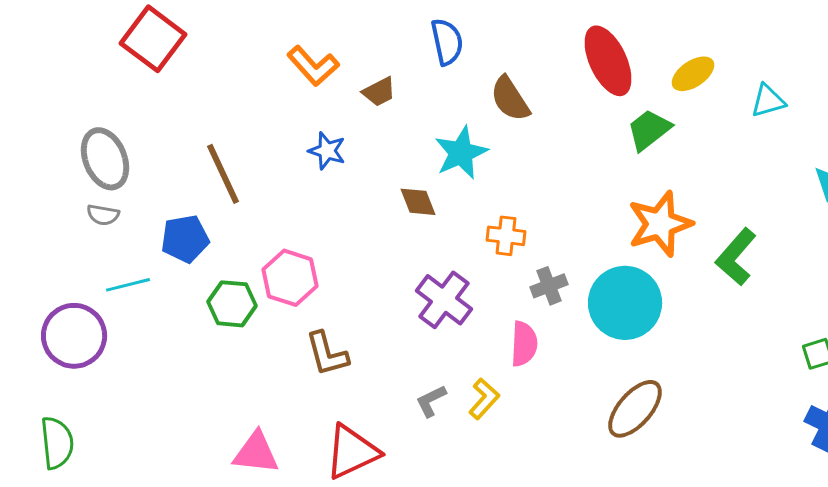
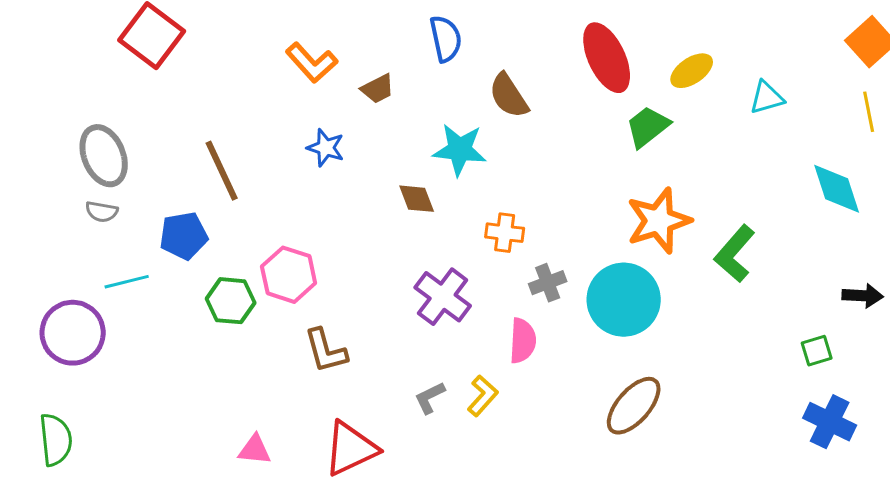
cyan star: (461, 153) -> (460, 150), turned 30
pink triangle: (256, 453) -> (255, 450), size x0.7

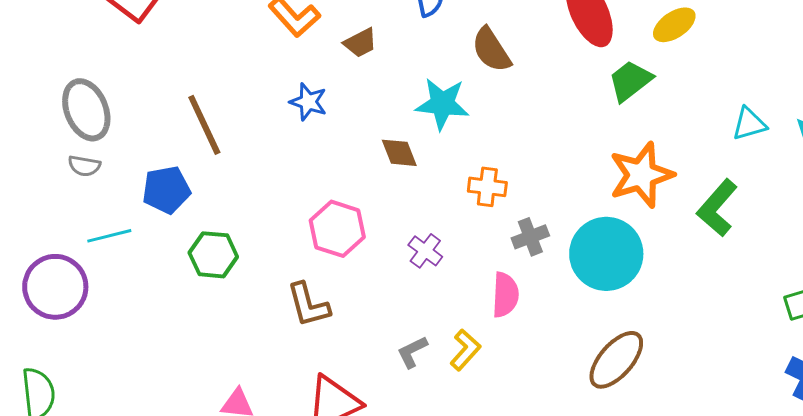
cyan triangle: (767, 98) -> (749, 124), moved
pink hexagon: (289, 275) -> (337, 229), moved
purple cross: (443, 297) -> (425, 251), size x0.6

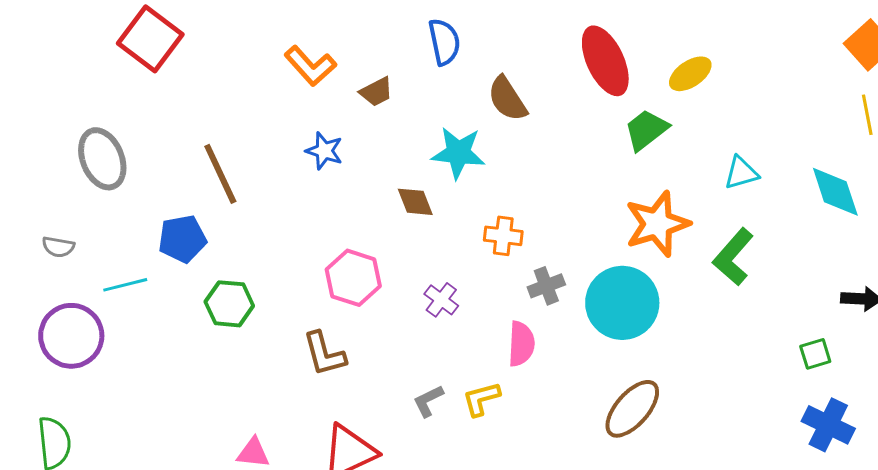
cyan triangle: (749, 124) -> (741, 173), moved
gray semicircle: (84, 166) -> (58, 247), moved
yellow L-shape: (465, 350) -> (481, 399), turned -147

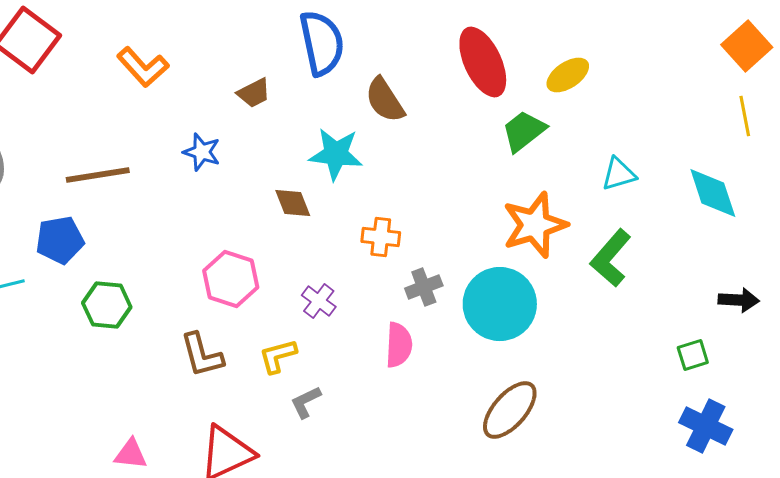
blue semicircle: (444, 42) -> (322, 43), size x1.4
orange L-shape: (310, 66) -> (143, 67), moved
brown line: (220, 174) -> (98, 175), turned -74
yellow L-shape: (481, 399) -> (278, 356), moved

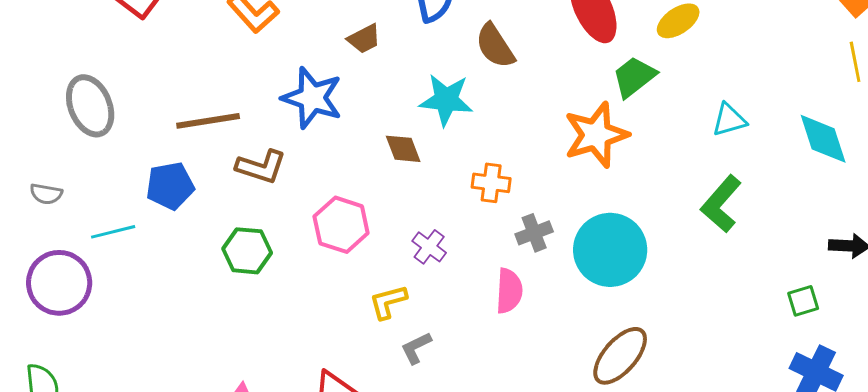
blue star: (202, 152) -> (312, 98), size x1.6
orange star: (535, 225) -> (596, 135), moved
green hexagon: (107, 305) -> (247, 251), moved
brown L-shape: (202, 355) -> (261, 167), moved, turned -57

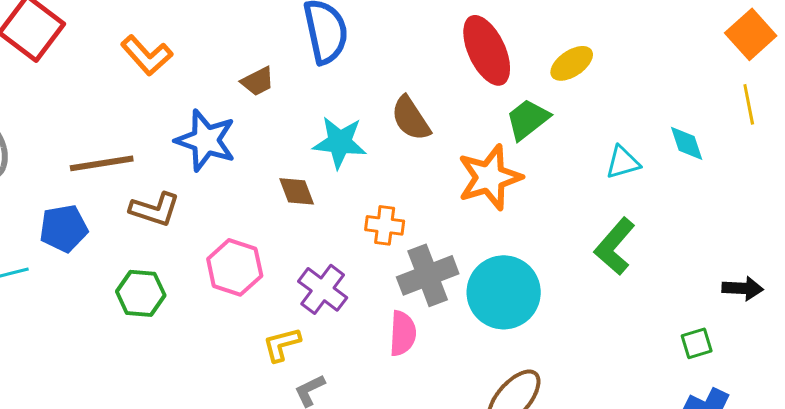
brown semicircle: (495, 46) -> (411, 118), moved
cyan diamond: (823, 139) -> (687, 143), moved, size x0.7
gray cross: (534, 233) -> (428, 275), size x1.6
purple cross: (429, 247) -> (323, 289), size x1.4

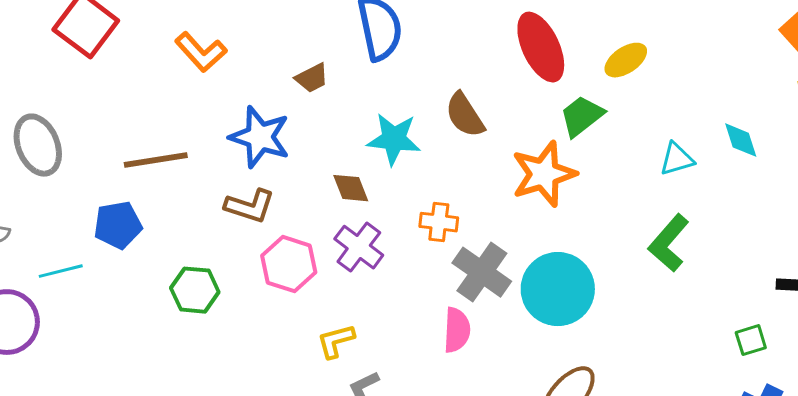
brown L-shape: (155, 209) -> (250, 206), moved
gray cross: (428, 275) -> (482, 272), turned -34
purple cross: (323, 289) -> (359, 247), moved

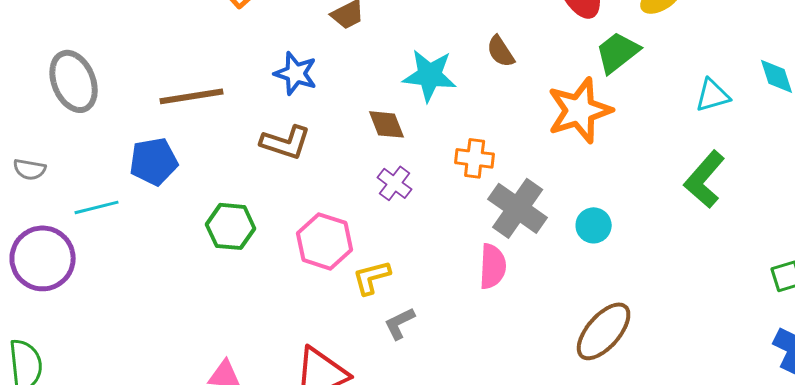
brown semicircle: (465, 115) -> (501, 51), size x0.7
blue star: (260, 137) -> (296, 73), size x0.7
purple cross: (359, 247) -> (395, 183), size x0.7
pink hexagon: (289, 264) -> (325, 241), moved
cyan circle: (558, 289) -> (594, 225), size x0.5

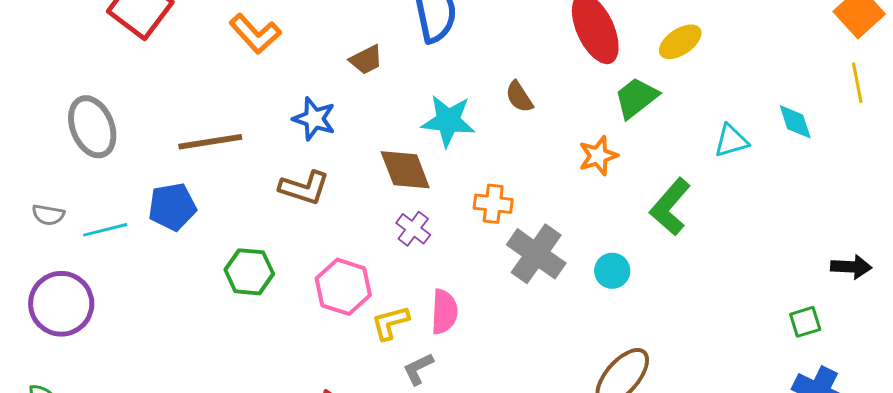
orange star: (580, 110) -> (598, 156), size x0.6
brown diamond: (387, 124) -> (405, 170), size x1.4
green L-shape: (705, 179) -> (670, 207), moved
cyan line: (97, 207) -> (105, 230), moved
pink semicircle: (493, 266) -> (444, 312), moved

